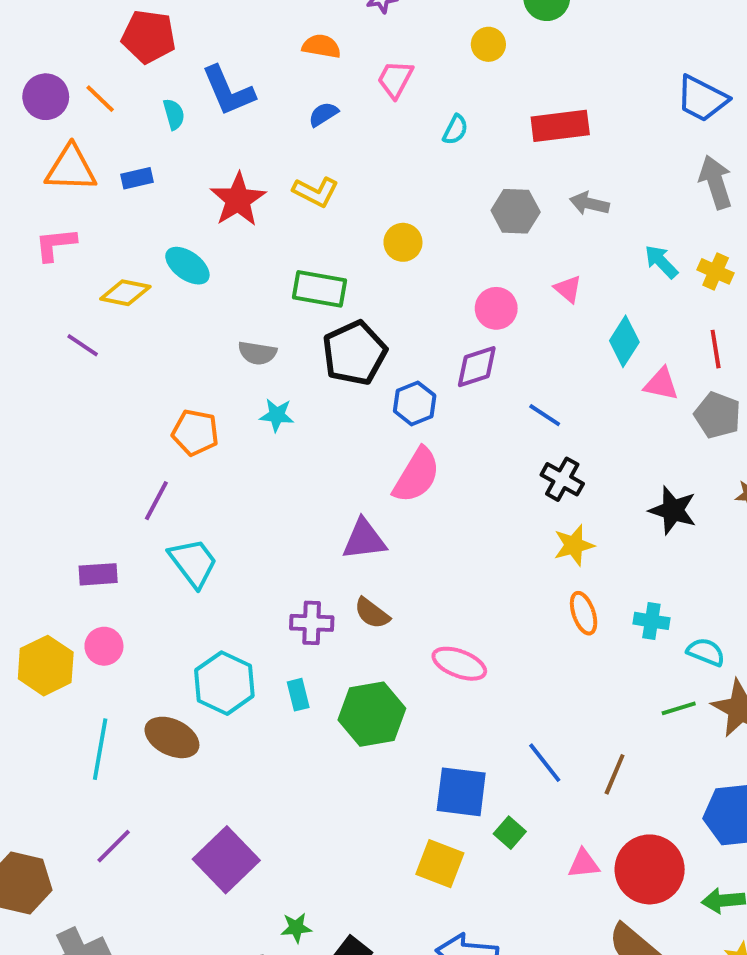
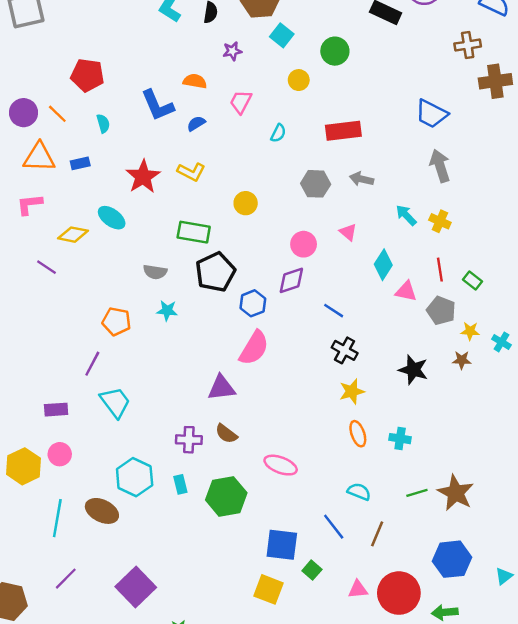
blue L-shape: (228, 91) -> (157, 105), moved
cyan semicircle: (706, 652) -> (359, 492), moved

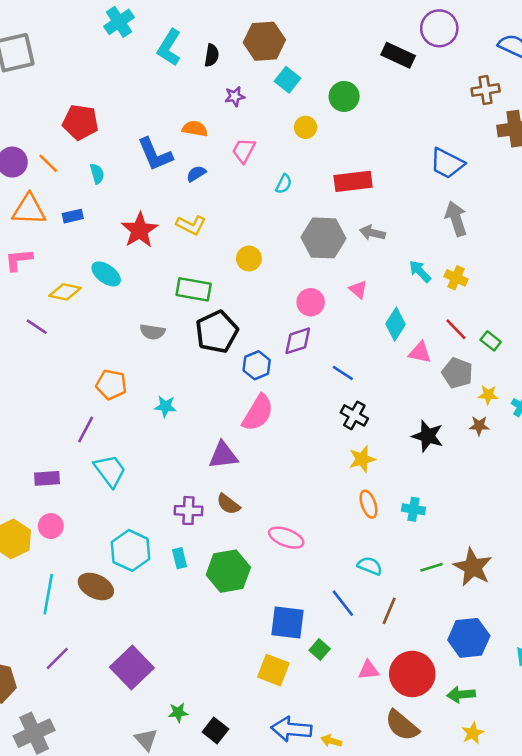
gray hexagon: (316, 184) -> (324, 238), size x1.4
red line: (440, 270) -> (456, 329), turned -35
cyan star: (167, 311) -> (165, 406), moved

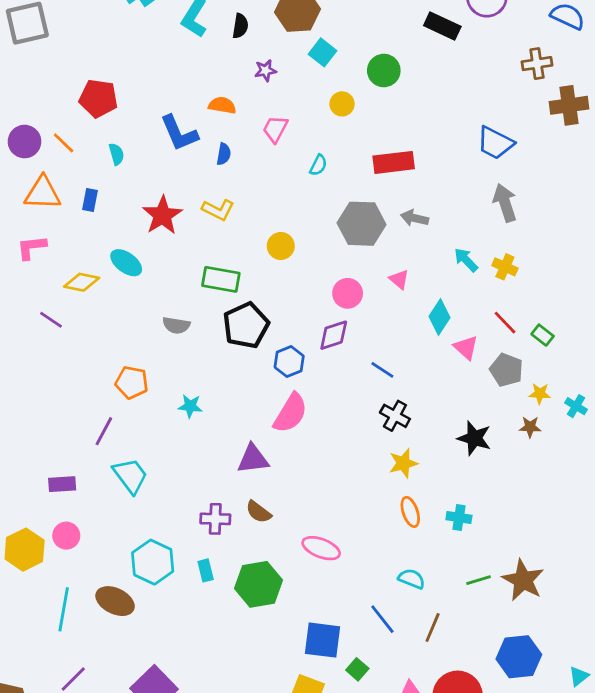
blue semicircle: (196, 174) -> (224, 154), turned 132
blue rectangle: (73, 216) -> (90, 200), turned -66
pink triangle: (420, 352) -> (466, 348), turned 30

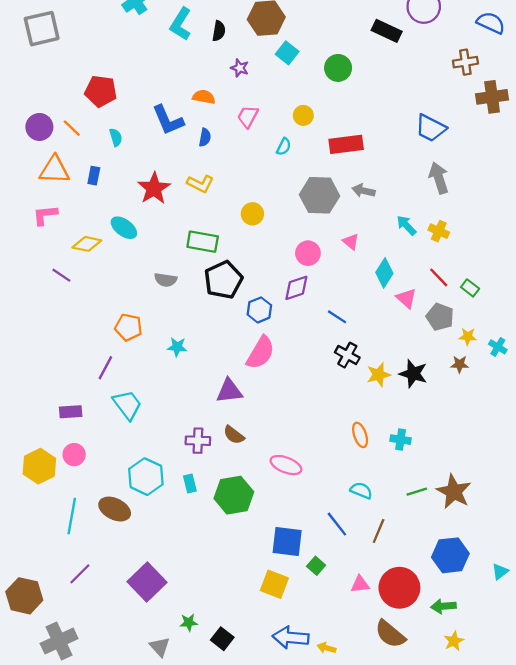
purple star: (265, 71) -> (240, 68), turned 30
yellow circle: (342, 104) -> (303, 115), moved
yellow star: (403, 463) -> (379, 375), moved

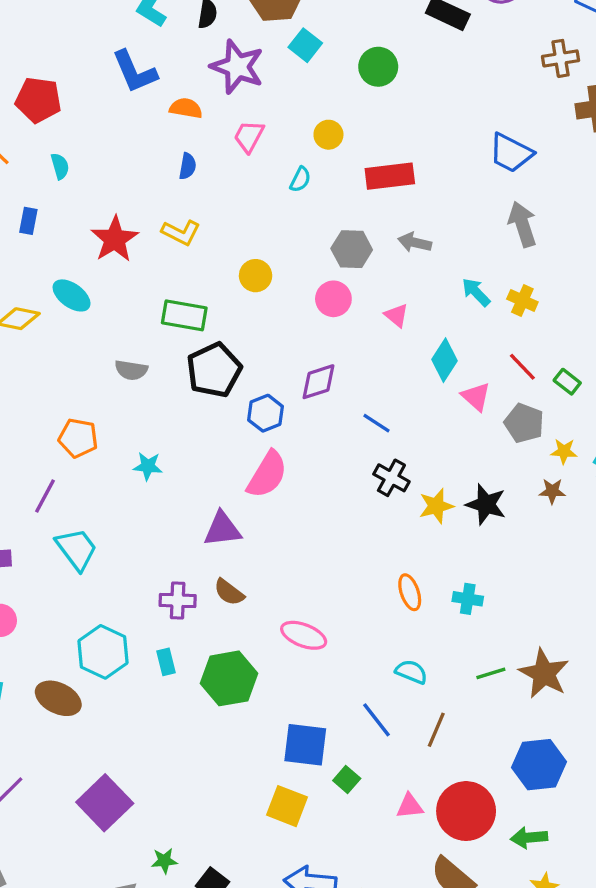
purple star: (240, 68) -> (237, 67), size x2.0
blue L-shape: (168, 120) -> (135, 72), moved
gray hexagon: (320, 195) -> (352, 249), size x0.7
pink circle: (308, 253) -> (333, 299), moved

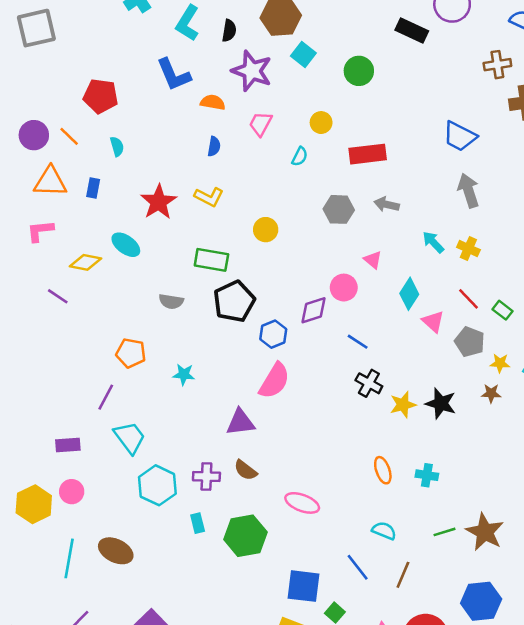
pink circle: (333, 299) -> (344, 288), moved
cyan hexagon: (103, 652) -> (157, 485), moved

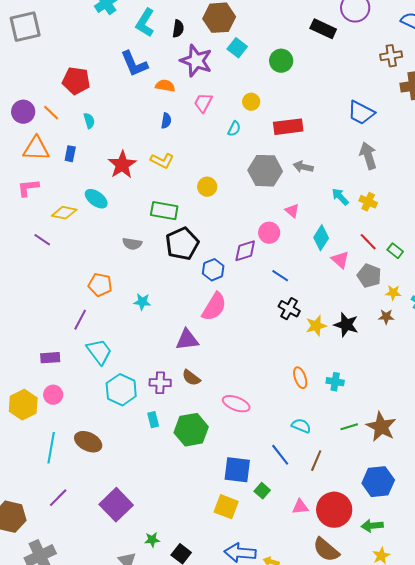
gray hexagon: (339, 209) -> (265, 171), size x1.4

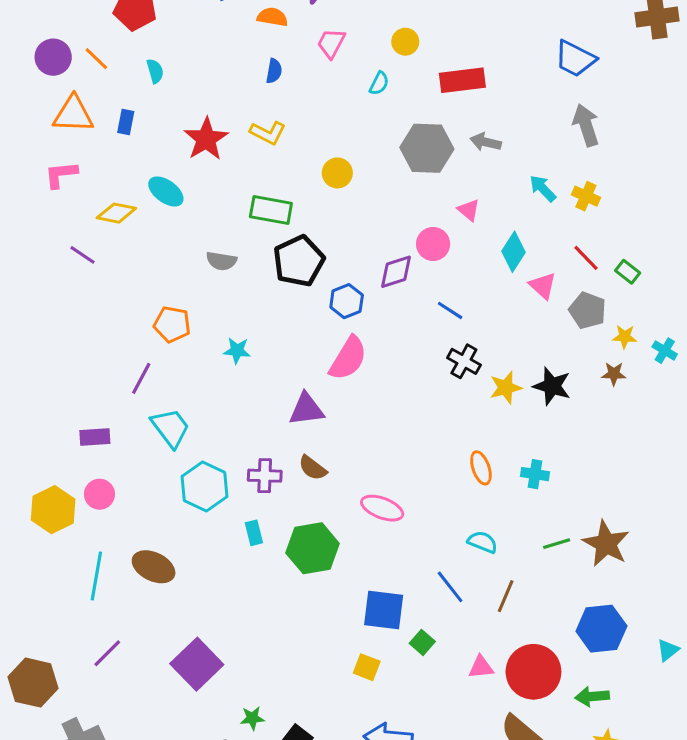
yellow square: (226, 507) -> (367, 667), size x0.7

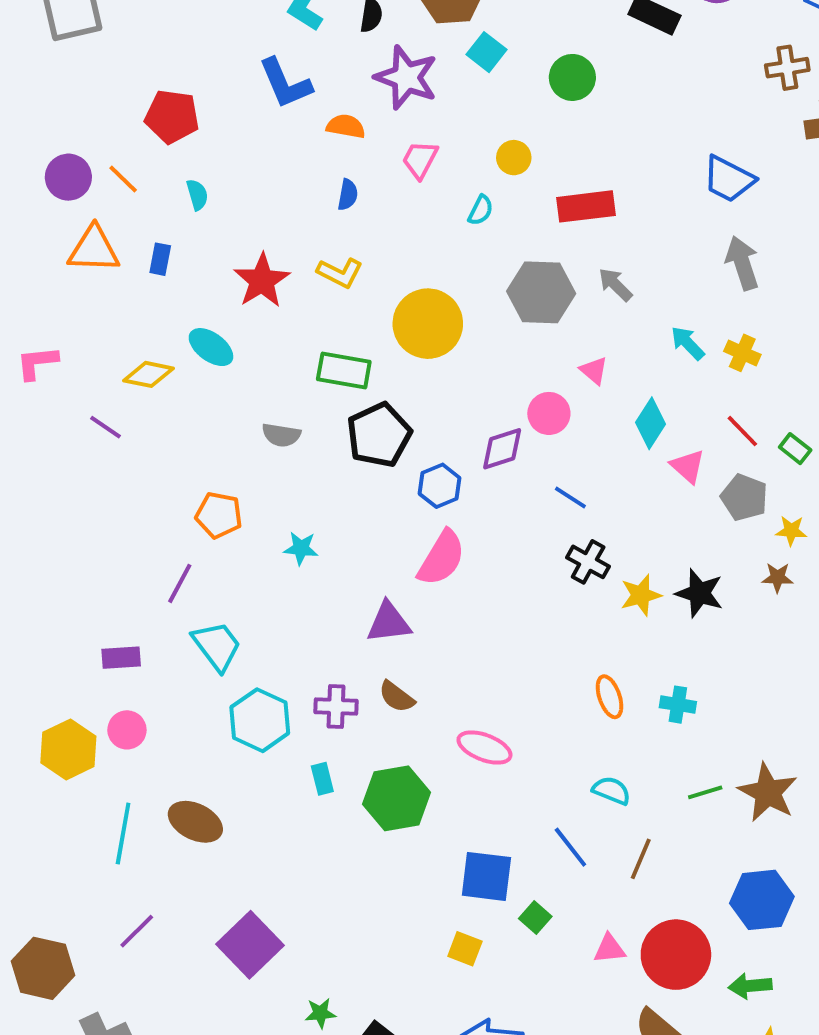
gray arrow: (486, 142) -> (615, 285), turned 32
yellow circle: (337, 173) -> (428, 324), size x1.8
pink L-shape: (61, 174) -> (37, 363), moved

